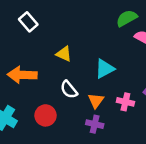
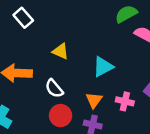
white semicircle: (69, 90) -> (54, 89), moved
red circle: (46, 115) -> (61, 116), moved

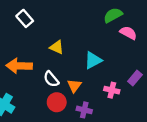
orange triangle: (94, 100) -> (74, 86), moved

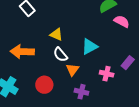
white semicircle: (51, 79) -> (60, 55), moved
red circle: (57, 102) -> (44, 85), moved

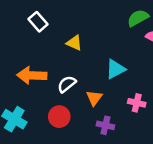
yellow triangle: (56, 34) -> (74, 43), moved
white semicircle: (60, 55) -> (67, 84), moved, turned 91

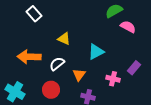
yellow triangle: (74, 43) -> (64, 39), moved

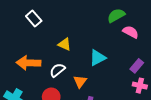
purple rectangle: (134, 68) -> (137, 66), moved
pink cross: (113, 79) -> (140, 86), moved

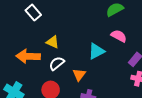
pink semicircle: (131, 32) -> (119, 36), moved
yellow triangle: (65, 44) -> (53, 42), moved

